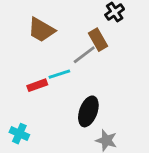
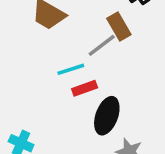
red rectangle: (37, 85) -> (85, 88), moved

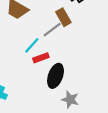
cyan line: (71, 69) -> (32, 45), turned -30

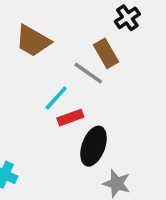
gray line: (52, 30) -> (88, 73), turned 72

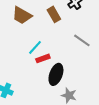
brown rectangle: (106, 53) -> (54, 14), moved
gray line: (88, 73) -> (82, 40), moved

